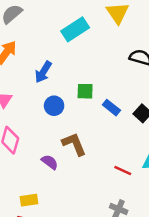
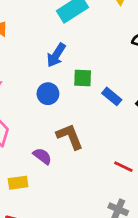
blue arrow: (43, 72) -> (56, 55), moved
yellow rectangle: (29, 200) -> (18, 183), moved

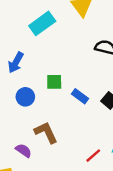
blue arrow: (56, 55) -> (16, 63), moved
red line: (123, 167) -> (93, 156), turned -63

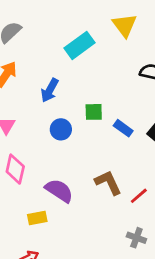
brown L-shape: (46, 132) -> (108, 183), moved
purple semicircle: (24, 150) -> (59, 191), size x1.5

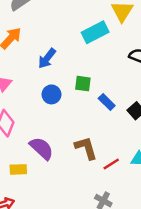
cyan rectangle: (80, 45) -> (95, 32), moved

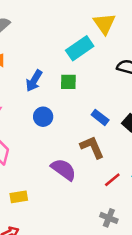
green square: (83, 84) -> (68, 82), moved
purple semicircle: (42, 148) -> (64, 169), moved
brown L-shape: (86, 148) -> (92, 147), moved

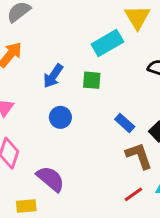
brown L-shape: (92, 147) -> (139, 156), moved
purple semicircle: (64, 169) -> (50, 179), moved

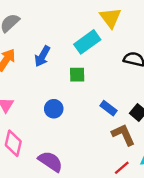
blue arrow: (53, 76) -> (42, 56), moved

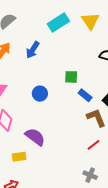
cyan rectangle: (87, 42) -> (58, 23), moved
green square: (77, 75) -> (71, 77), moved

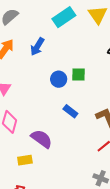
blue circle: (40, 94) -> (59, 79), moved
blue rectangle: (85, 95) -> (70, 111), moved

